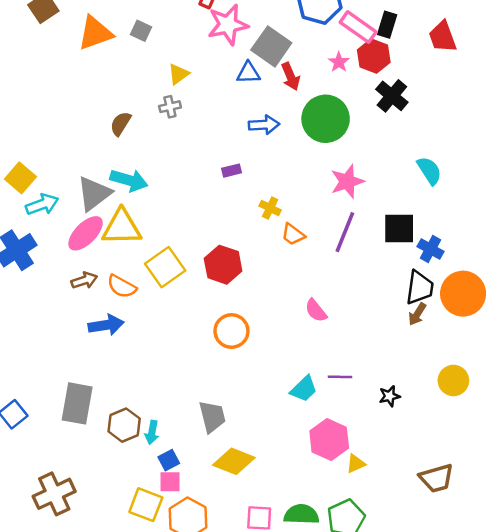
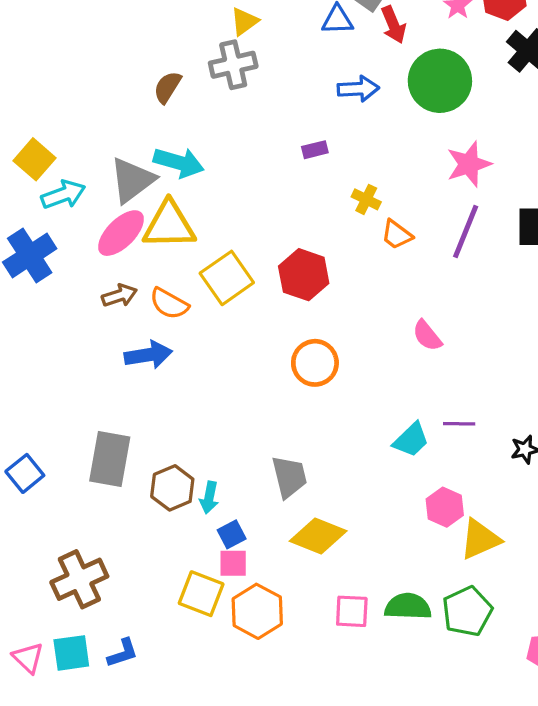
gray cross: (170, 107) -> (233, 65), size x1.6
pink hexagon: (329, 440) -> (445, 507), size x0.7
yellow triangle: (356, 464) -> (480, 539), size x1.6

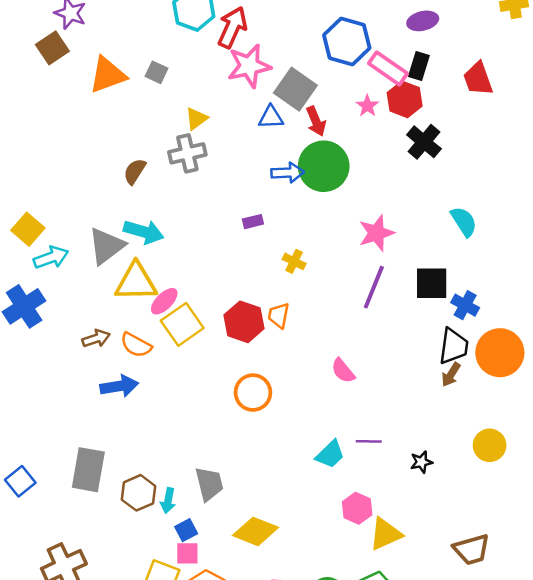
green circle: (440, 81) -> (324, 166), moved
pink ellipse: (121, 233) -> (164, 301), moved, size x0.7
orange trapezoid: (397, 235) -> (279, 315), moved, turned 64
gray trapezoid: (289, 477) -> (209, 484), moved

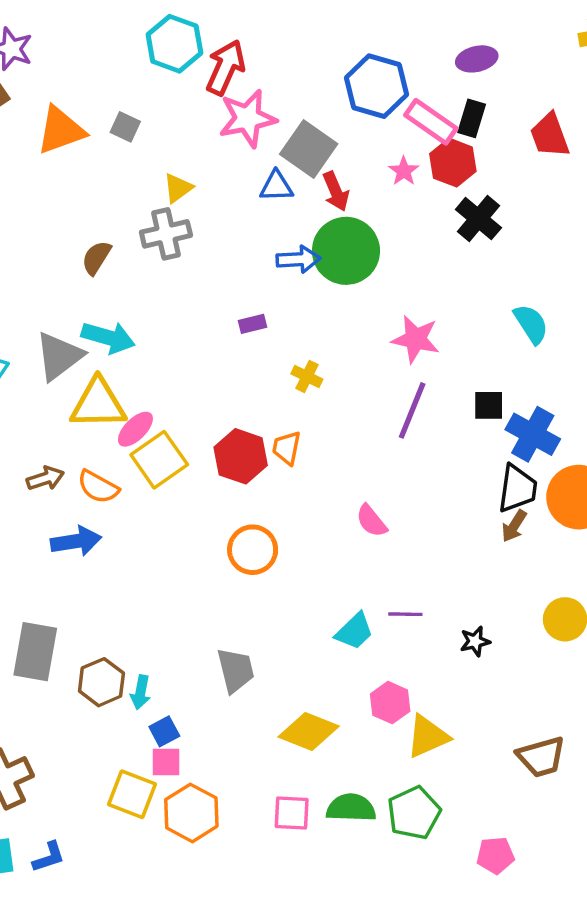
pink star: (376, 233) -> (416, 339), turned 30
black square: (432, 283) -> (489, 405), size x0.7
blue cross: (465, 305) -> (533, 434), size x1.4
gray trapezoid: (209, 484) -> (236, 670), moved
yellow diamond: (256, 531) -> (309, 731), moved

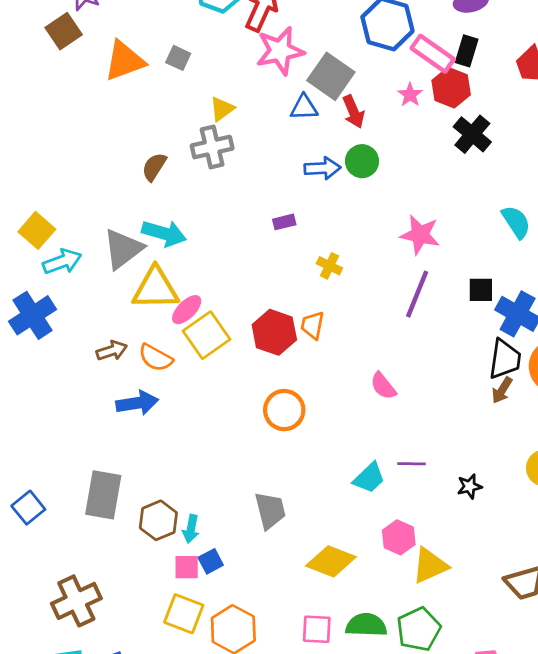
green circle: (346, 251) -> (362, 161), size x0.6
pink square: (166, 762) -> (187, 567), moved

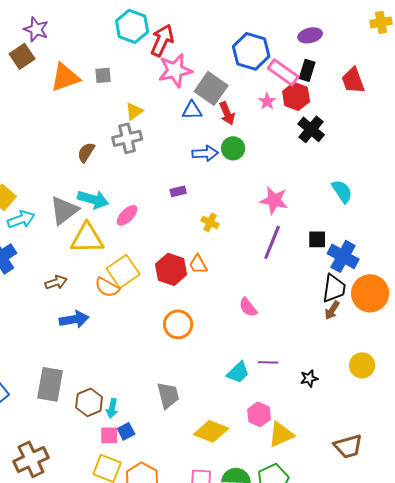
gray square: (178, 58) -> (103, 75), turned -30
pink ellipse: (187, 310) -> (127, 215), moved
orange trapezoid: (313, 325) -> (198, 264), turned -40
orange semicircle: (156, 358) -> (107, 287), moved

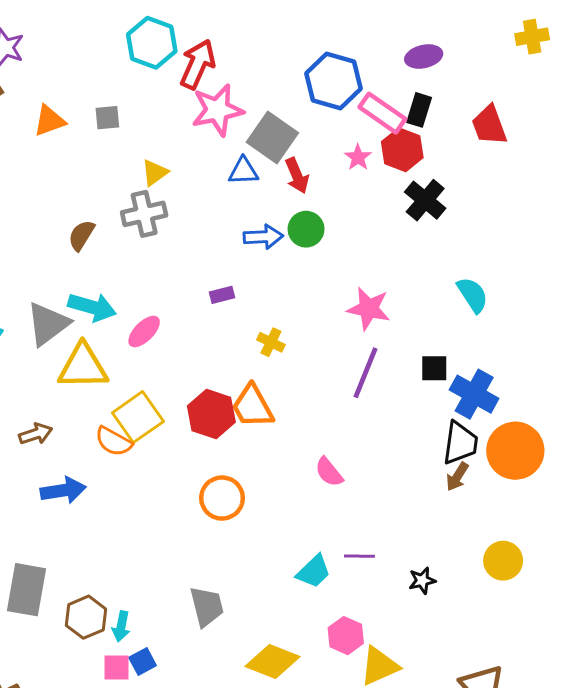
orange triangle: (65, 77) -> (49, 121), size x0.7
orange trapezoid: (198, 264) -> (253, 406), size x1.5

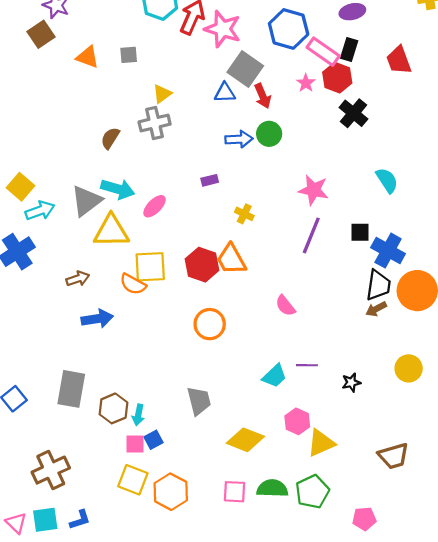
pink star: (217, 110) -> (223, 29), moved, turned 30
orange triangle: (49, 121) -> (87, 57), turned 40
yellow square: (138, 417) -> (150, 267), turned 32
brown arrow: (457, 477) -> (376, 309), turned 30

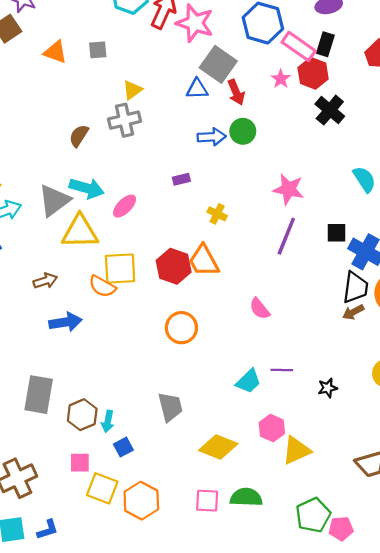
pink square: (135, 444) -> (80, 463), moved
green pentagon: (312, 492) -> (313, 515), moved

